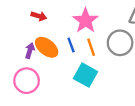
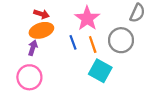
orange ellipse: (47, 47) -> (41, 30), moved, turned -55
cyan square: (86, 75) -> (100, 71), moved

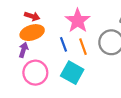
cyan square: (100, 71) -> (72, 73), moved
pink circle: (29, 77) -> (35, 73), moved

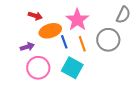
orange ellipse: (32, 33) -> (50, 31), moved
purple arrow: (23, 50) -> (27, 47), turned 56

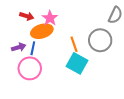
pink star: (77, 20) -> (50, 18), moved, size x0.7
blue line: (64, 42) -> (33, 48), moved, turned 32
cyan square: (72, 68) -> (77, 63), moved

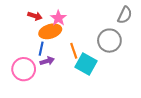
orange line: (74, 44) -> (74, 51), moved
purple arrow: (19, 47) -> (47, 61), moved
pink circle: (30, 68) -> (24, 69), moved

